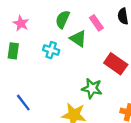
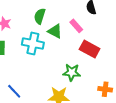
pink rectangle: (96, 23) -> (76, 26), moved
cyan cross: (51, 50) -> (33, 44), size x1.5

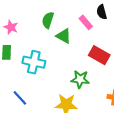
pink rectangle: (76, 26) -> (86, 22), moved
cyan cross: (33, 44) -> (34, 62), moved

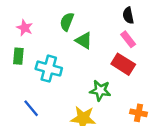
pink rectangle: (86, 22) -> (128, 39), moved

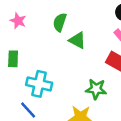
pink star: (25, 28) -> (18, 21), moved
cyan cross: (49, 69) -> (39, 84), moved

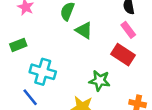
green rectangle: (13, 59) -> (18, 45), turned 63

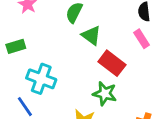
red rectangle: (123, 55) -> (112, 63), moved

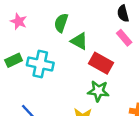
cyan cross: (41, 79) -> (40, 64), moved

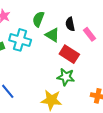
black semicircle: (123, 13) -> (70, 24), moved
cyan cross: (40, 64) -> (20, 40), moved

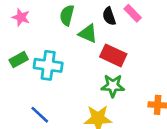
pink rectangle: (90, 34) -> (133, 13), moved
cyan cross: (20, 40) -> (48, 65), moved

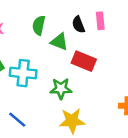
pink rectangle: (133, 13) -> (100, 21), turned 42
green star: (113, 86) -> (61, 89), moved

